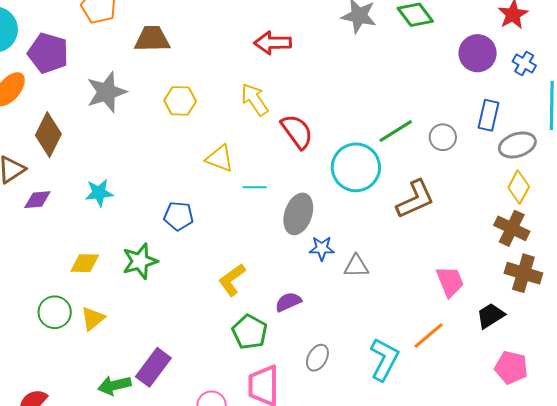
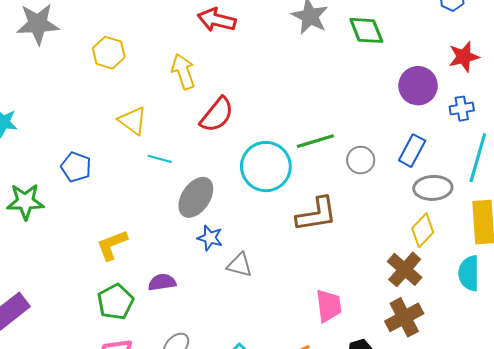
blue cross: (524, 63) -> (462, 109), turned 35
red semicircle: (297, 131) -> (217, 115), turned 60
brown cross: (523, 273) -> (404, 317), turned 30

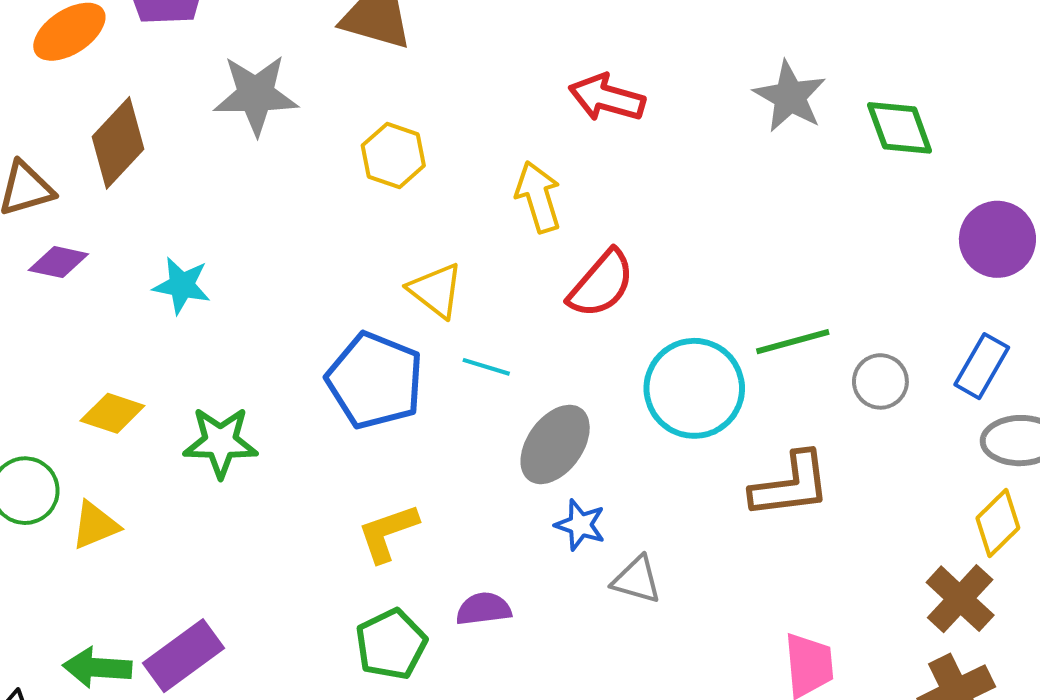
blue pentagon: (76, 167) -> (375, 380), moved, size x1.6

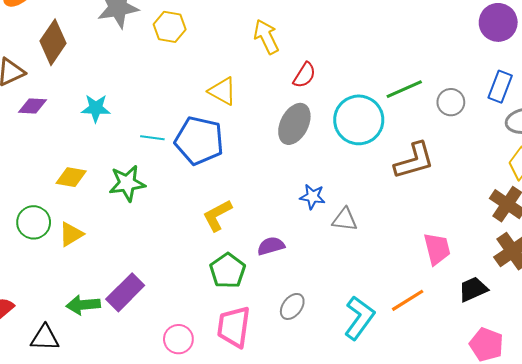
yellow hexagon: (393, 155) -> (170, 27), moved
red semicircle: (601, 284) -> (304, 75), size x0.7
cyan line: (486, 367) -> (152, 138), moved
gray ellipse: (555, 444) -> (294, 124), moved

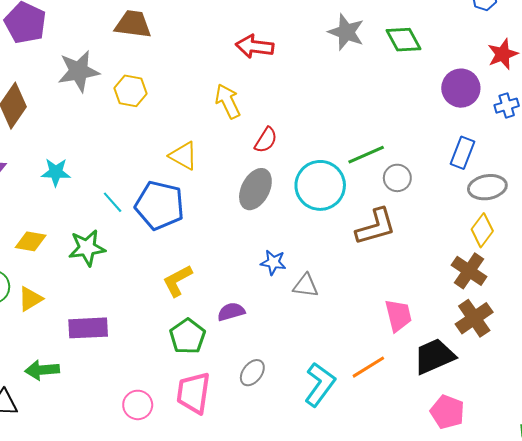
gray circle: (451, 102) -> (397, 178), moved
cyan line: (152, 138) -> (113, 202), turned 40
black trapezoid: (473, 289) -> (434, 356), size x1.4
purple rectangle: (125, 292) -> (88, 328), moved, turned 42

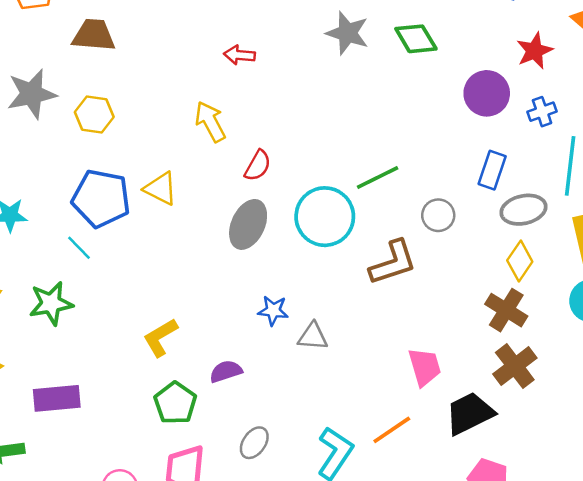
red arrow: (255, 46) -> (239, 55), size x0.7
gray circle: (397, 178) -> (438, 215), moved
blue pentagon: (160, 205) -> (101, 199), moved

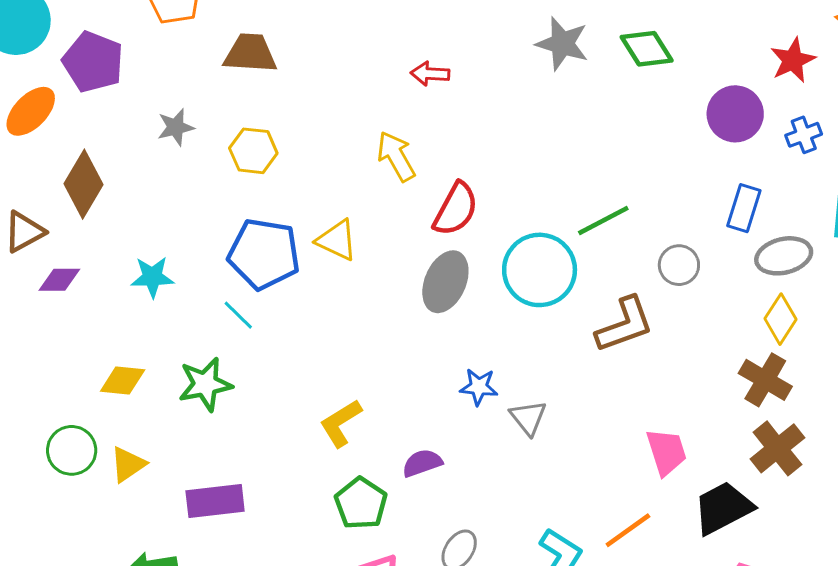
gray star: (32, 94) -> (176, 127), size x0.6
red semicircle: (258, 166) -> (456, 209), size x1.4
gray triangle: (313, 336) -> (528, 418), turned 48

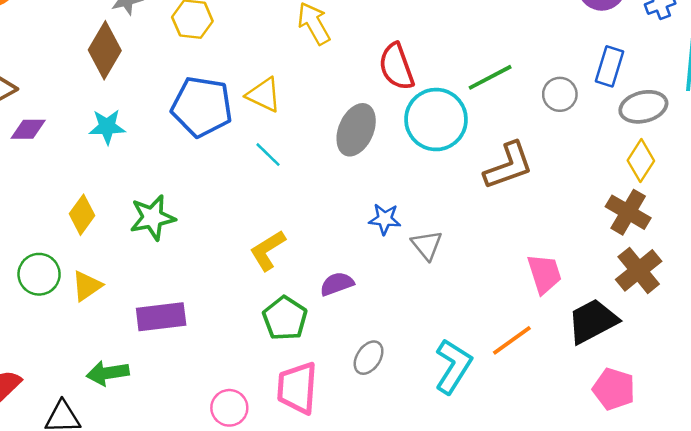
brown diamond: (84, 184) -> (105, 50), moved
red semicircle: (456, 209) -> (396, 67), moved, turned 132
gray circle: (679, 265) -> (560, 94), moved
cyan line: (238, 315) -> (268, 155), moved
yellow diamond: (123, 380) -> (82, 215), turned -60

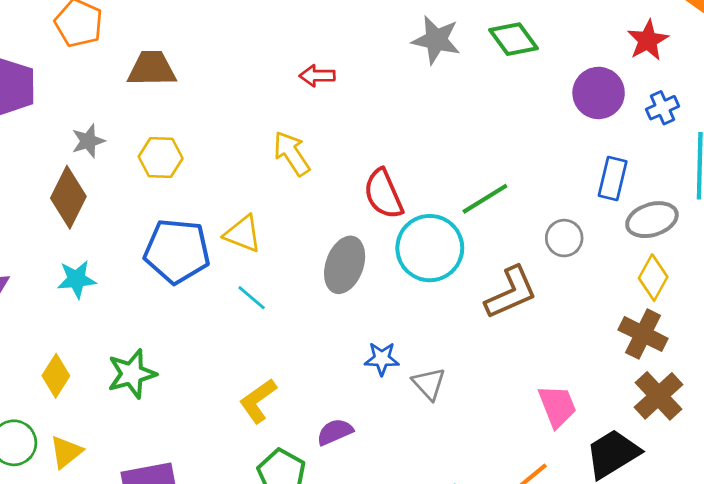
gray circle: (560, 94) -> (564, 238), moved

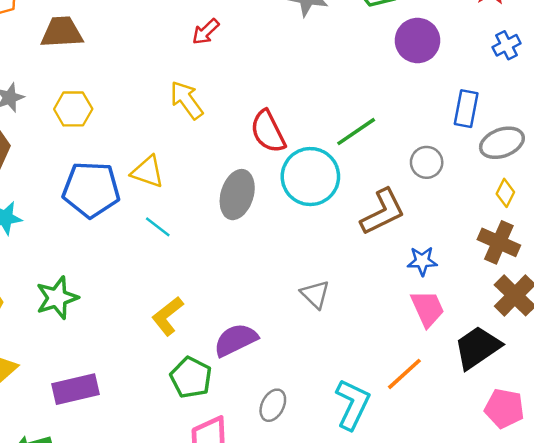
red arrow: (317, 76) -> (206, 32), turned -40
purple circle: (599, 93) -> (417, 40), moved
yellow diamond: (653, 278) -> (505, 193), size x0.7
blue star: (382, 359) -> (422, 261), moved
purple semicircle: (335, 432) -> (236, 340), size x1.4

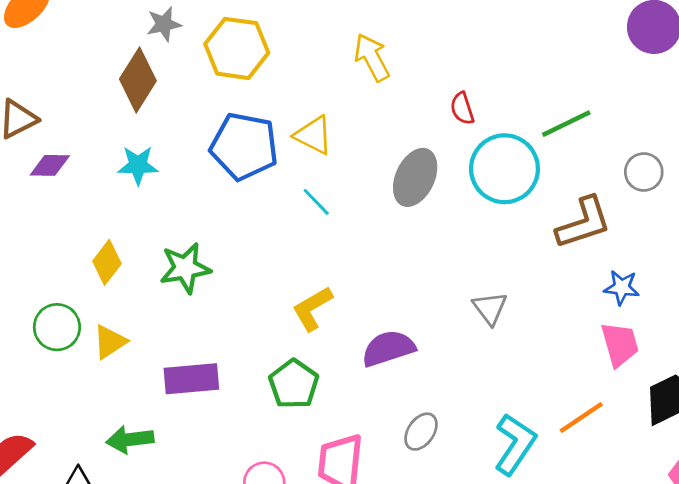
yellow hexagon: (73, 109) -> (237, 48), size x1.4
red semicircle: (268, 131) -> (462, 108), size x0.6
green pentagon: (191, 377) -> (294, 384), moved

